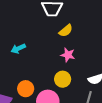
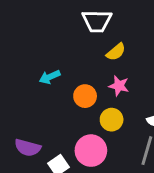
orange circle: (26, 89) -> (85, 96), moved

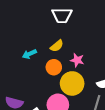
yellow semicircle: (116, 52) -> (57, 46), moved
yellow circle: (112, 120) -> (72, 83), size x1.5

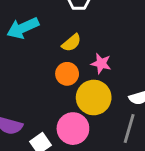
cyan arrow: (29, 54) -> (23, 28), moved, size x1.5

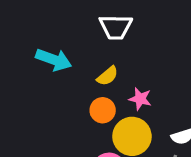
cyan arrow: (23, 28) -> (54, 60), turned -136

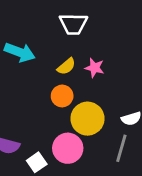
pink star: (140, 99) -> (95, 68), moved

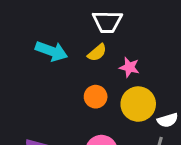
yellow semicircle: (66, 66) -> (97, 53), moved
yellow circle: (88, 119) -> (138, 104), moved

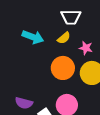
orange circle: (96, 97) -> (63, 68), size x1.5

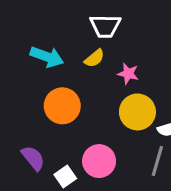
orange circle: (63, 68) -> (62, 106), moved
purple semicircle: (24, 103) -> (33, 158), turned -144

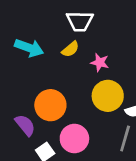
orange circle: (62, 106) -> (50, 105), moved
purple semicircle: (33, 158) -> (25, 125), moved

